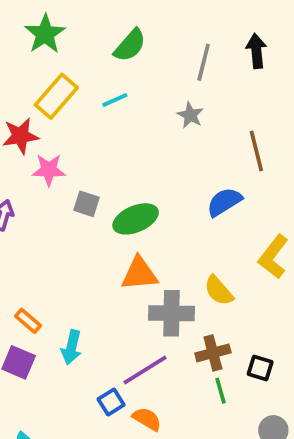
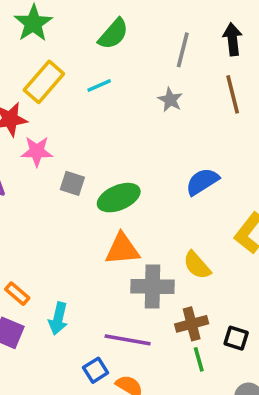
brown line: (256, 151) -> (233, 94), moved
purple line: (145, 370) -> (128, 340), turned 42

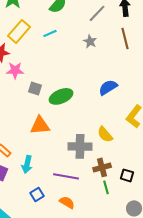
gray line: (183, 50) -> (97, 13), turned 30
orange triangle: (122, 249) -> (40, 125), moved
blue square: (96, 370) -> (37, 194), moved

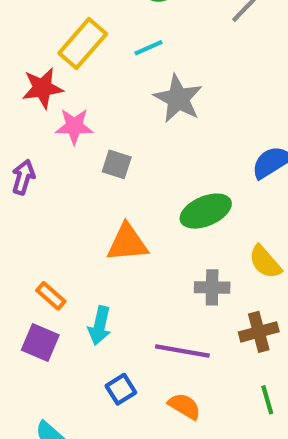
gray star: (90, 41) -> (178, 99), moved, size x1.6
green ellipse: (61, 96) -> (206, 211), moved
gray cross: (80, 146) -> (212, 287), size x0.7
green line: (106, 187) -> (267, 400), moved

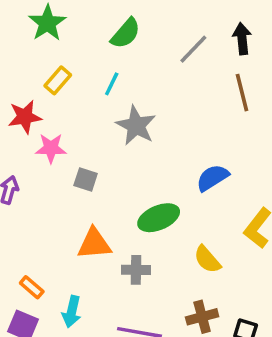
yellow rectangle: (83, 43) -> (58, 80), size x0.7
cyan line: (148, 48) -> (112, 84), turned -40
gray cross: (212, 287) -> (136, 270), moved

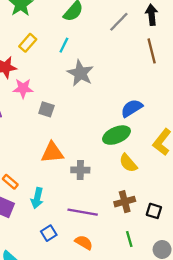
green ellipse: (159, 218) -> (117, 135), moved

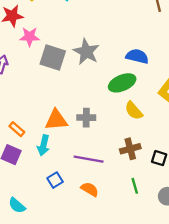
gray star: (80, 73) -> (86, 52), moved
blue semicircle: (132, 108) -> (137, 56), turned 45
gray square: (46, 109) -> (53, 57), size x1.6
orange triangle: (52, 153) -> (56, 120), moved

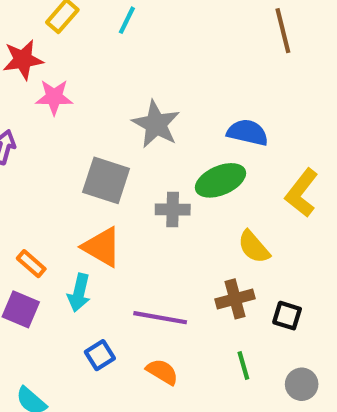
gray square: (53, 57) -> (106, 180), moved
yellow semicircle: (134, 111) -> (254, 247), moved
gray cross: (86, 118) -> (173, 209), moved
orange triangle: (56, 120) -> (102, 247), turned 35

